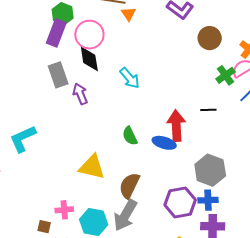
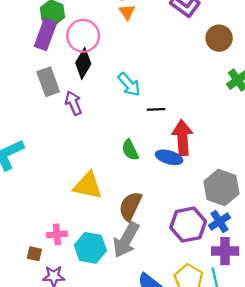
black diamond: (89, 59) -> (83, 63), turned 40
black line: (208, 110) -> (156, 109), moved
blue cross: (208, 200) -> (219, 222), turned -30

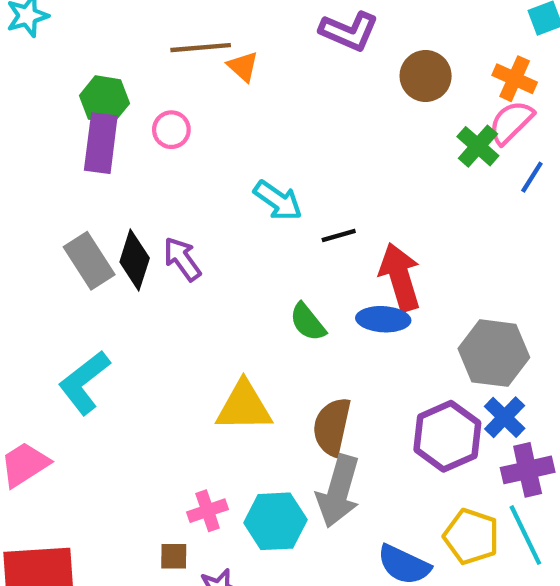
pink circle: (83, 36) -> (171, 130), size x0.6
black diamond: (83, 63) -> (135, 260), moved
gray rectangle: (48, 82) -> (89, 261), moved

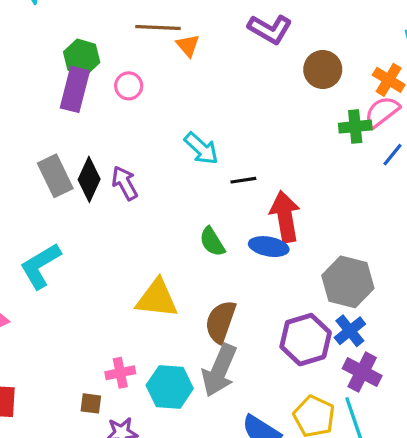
green cross: (478, 146) -> (355, 127), turned 36
purple cross: (528, 470) -> (362, 372), turned 33

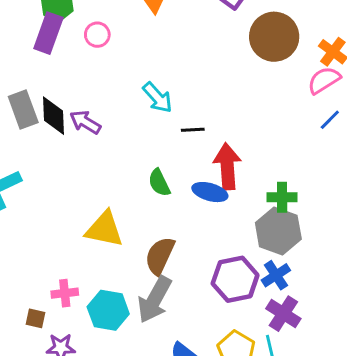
brown circle: (323, 69) -> (274, 37), size x1.4
green cross: (355, 127) -> (282, 197), moved
black diamond: (89, 179) -> (53, 116), turned -33
purple arrow: (125, 183) -> (85, 122), turned -36

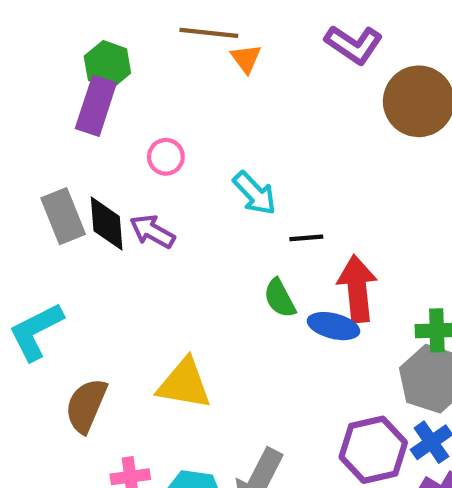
pink circle: (97, 35) -> (166, 157), moved
green semicircle: (159, 183) -> (280, 298), moved
brown semicircle: (160, 256) -> (86, 406), moved

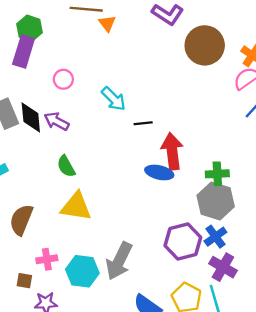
green semicircle: (280, 298) -> (66, 166), moved

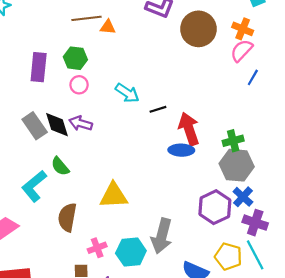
orange triangle: (107, 23) -> (108, 27), turned -35
green hexagon: (30, 28) -> (75, 58), moved
green semicircle: (66, 166) -> (60, 166), moved

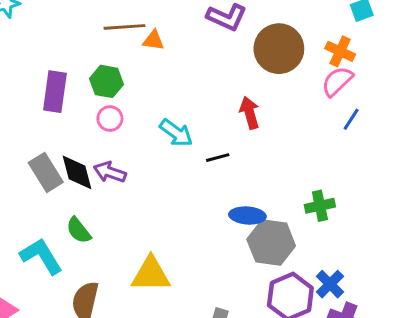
red arrow: (189, 129) -> (250, 113), moved, size x0.7
gray hexagon: (237, 165) -> (271, 243), moved
cyan L-shape: (34, 186) -> (41, 256), turned 96

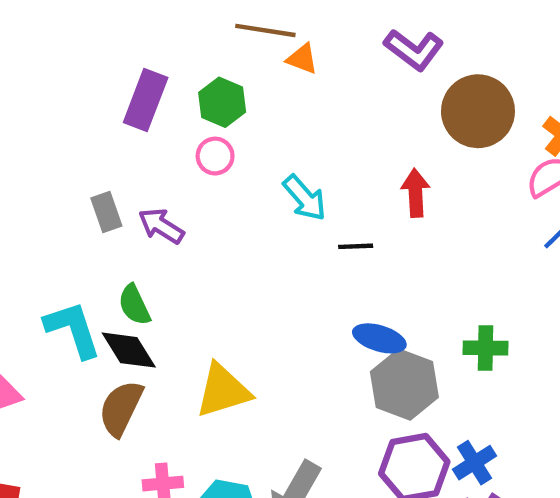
gray rectangle: (46, 172) -> (106, 212), size x0.7
black diamond: (77, 172) -> (129, 350), moved, turned -30
purple arrow: (110, 172) -> (161, 226), moved
yellow triangle: (151, 274) -> (223, 391), turned -30

